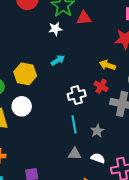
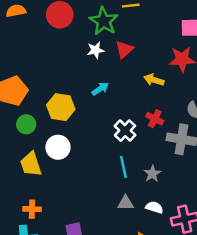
red triangle: (84, 18) -> (124, 49), moved, turned -35
yellow arrow: (107, 65) -> (154, 80), moved
white cross: (77, 95) -> (125, 131), turned -30

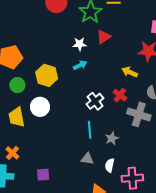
white star: (96, 50) -> (80, 44), moved
yellow arrow: (154, 80) -> (130, 72), moved
white semicircle: (154, 207) -> (110, 165), turned -104
orange cross: (32, 209) -> (12, 153), turned 32

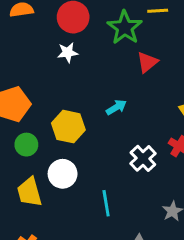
white star: (80, 44) -> (68, 52), moved
cyan line: (90, 130) -> (106, 203), moved

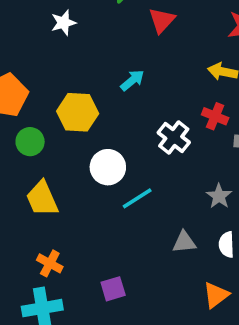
white circle: (63, 174) -> (108, 167), moved
cyan line: (106, 203) -> (137, 198), turned 75

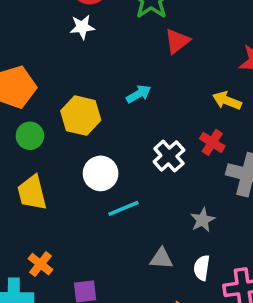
orange cross: (50, 263) -> (40, 264), moved

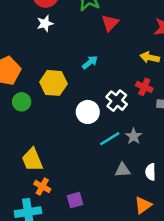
white circle: (101, 173) -> (88, 112), moved
yellow trapezoid: (32, 193) -> (32, 160), moved
cyan line: (123, 208) -> (110, 139), moved
gray star: (203, 220) -> (134, 136), moved

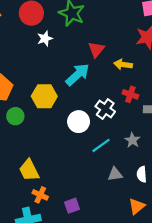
white star: (45, 23) -> (45, 39), moved
red triangle: (110, 23) -> (96, 49), moved
yellow arrow: (150, 57) -> (123, 64), moved
cyan arrow: (90, 62) -> (77, 75), size x1.6
gray star: (134, 136) -> (132, 140), moved

